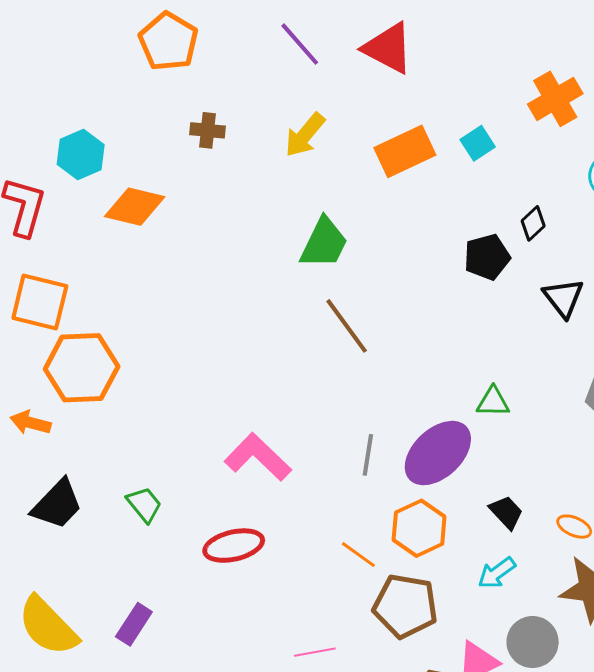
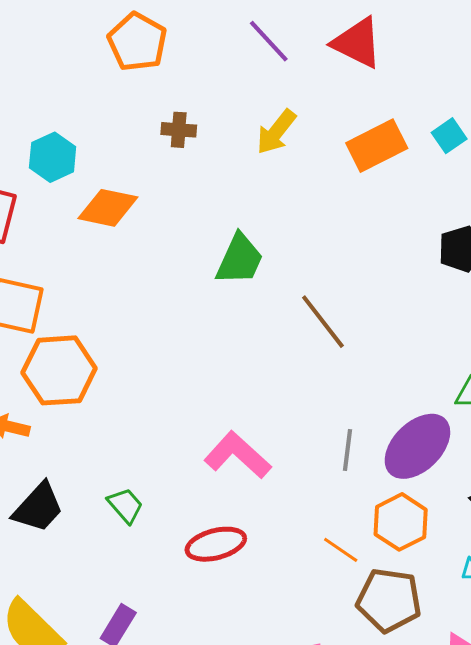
green trapezoid: (324, 243) -> (240, 259), moved

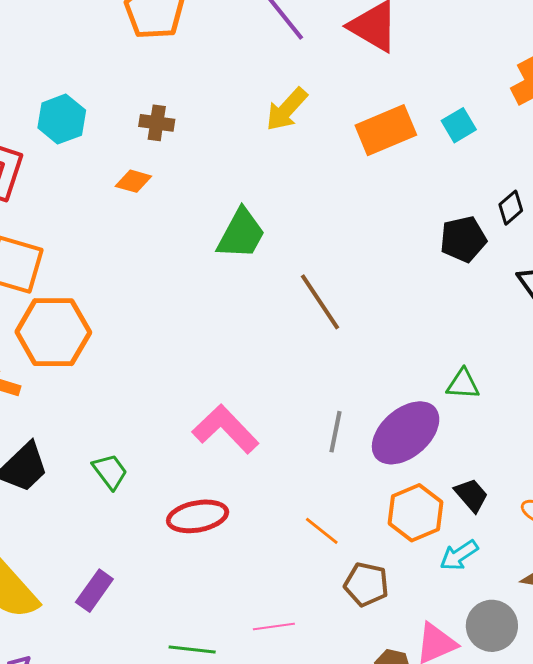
brown cross: (179, 130) -> (157, 123), moved
orange diamond: (108, 208) -> (133, 181), moved, size x0.6
orange hexagon: (401, 522) -> (416, 513), moved
brown pentagon: (389, 600) -> (366, 584), size x0.7

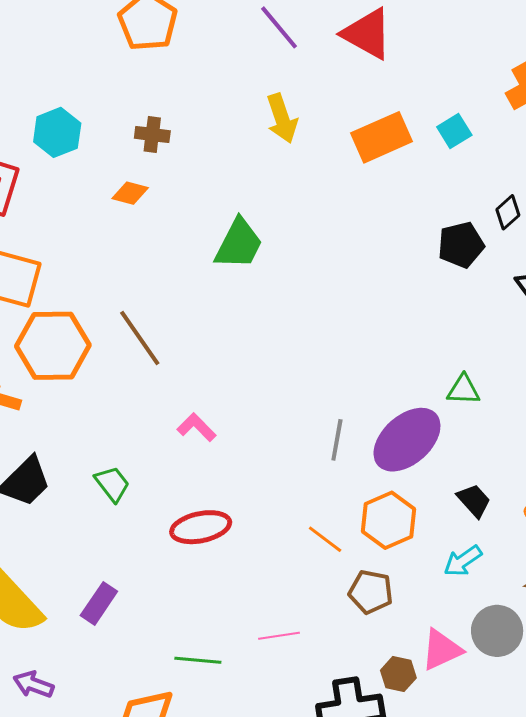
yellow arrow: (287, 109) -> (282, 118), turned -60
brown line: (320, 302) -> (140, 338), moved
pink L-shape: (225, 429) -> (196, 427), moved, size x0.6
orange hexagon: (416, 513) -> (389, 520), moved

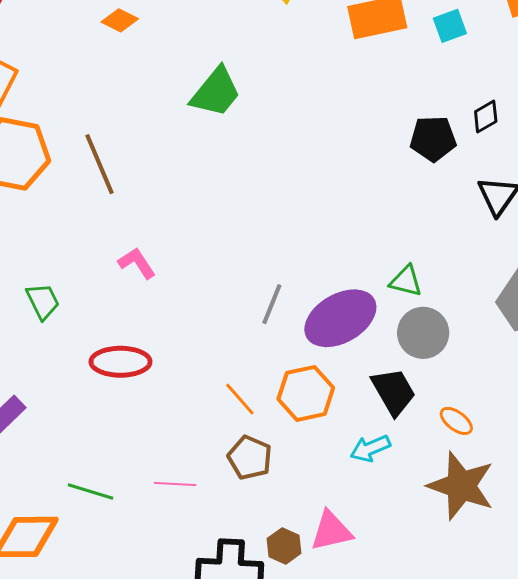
black trapezoid: (474, 501) -> (393, 392), size x1.4
brown pentagon: (371, 592) -> (250, 458), moved
gray circle: (497, 631) -> (423, 333), moved

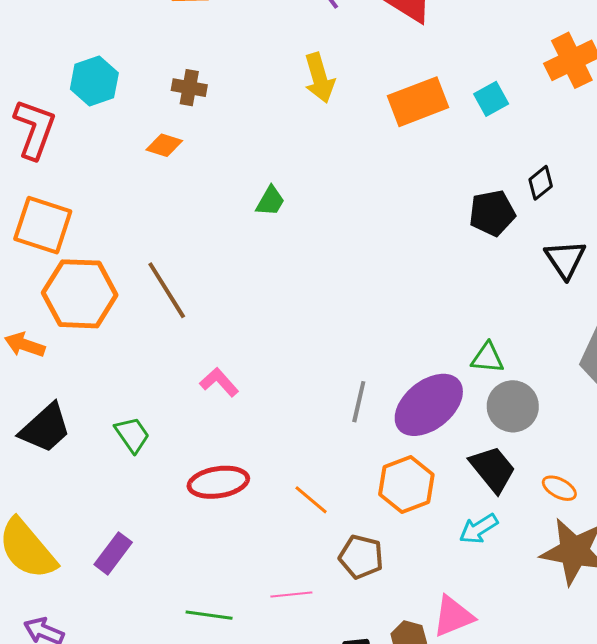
green trapezoid: (216, 92) -> (270, 201), size x0.6
orange line: (240, 399) -> (311, 500), moved

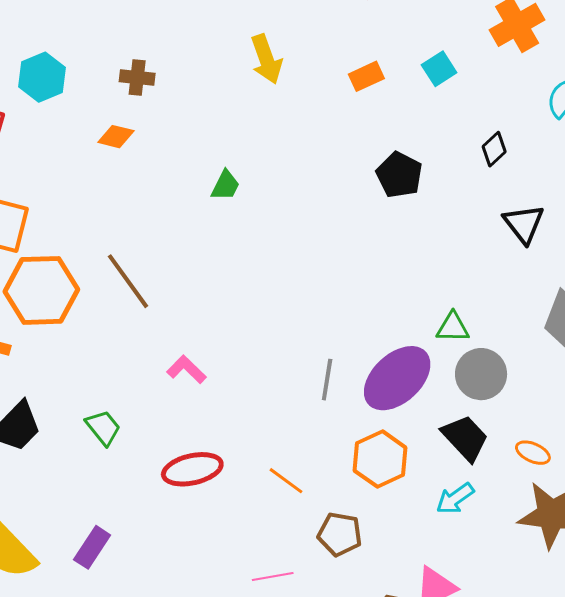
orange rectangle: (418, 102) -> (366, 76), size x0.6
black pentagon: (492, 213) -> (399, 175), moved, turned -30

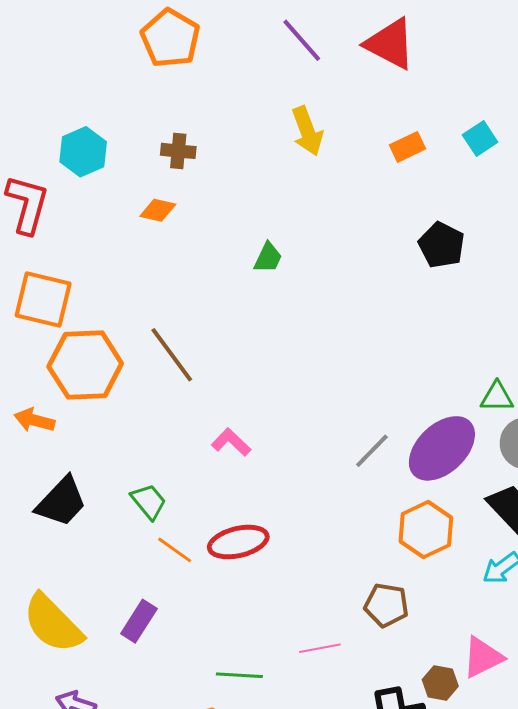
gray line: (327, 380) -> (372, 451), turned 36
orange line: (286, 481) -> (175, 550), moved

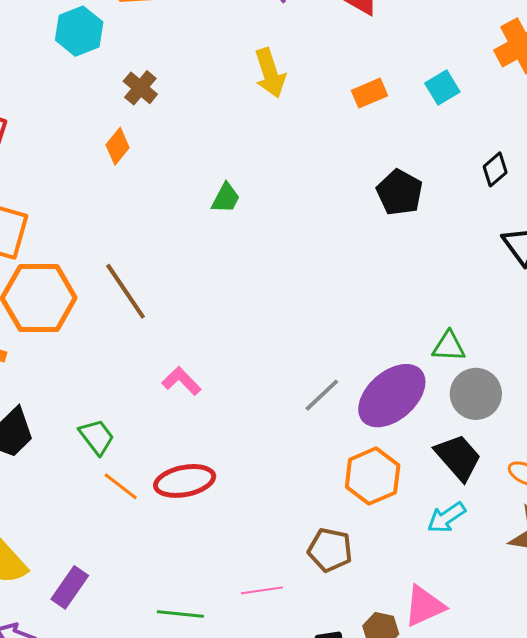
brown cross: (178, 151) -> (140, 88), turned 32
cyan hexagon: (83, 152) -> (79, 31), moved
orange diamond: (158, 210) -> (118, 146), turned -66
purple rectangle: (139, 621) -> (70, 587), moved

